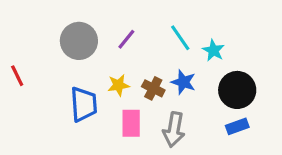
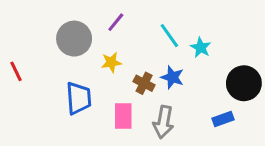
purple line: (126, 39) -> (116, 22), moved
yellow star: (118, 85) -> (111, 62), moved
black circle: (237, 90) -> (244, 83), moved

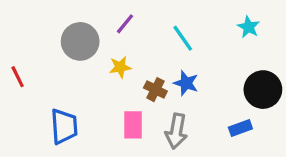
cyan star: (201, 48) -> (248, 27), moved
blue trapezoid: (79, 98) -> (64, 126), moved

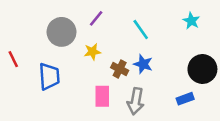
blue trapezoid: (64, 126) -> (49, 76), moved

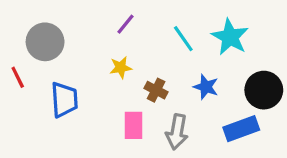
cyan star: (191, 21) -> (230, 37), moved, size x1.6
gray circle: (62, 32) -> (45, 42), moved
blue star: (143, 64) -> (206, 87), moved
blue rectangle: (185, 99) -> (241, 129), size x1.5

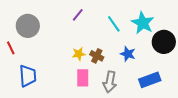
yellow star: (121, 68) -> (79, 54), moved
black circle: (264, 90) -> (164, 42), moved
blue trapezoid: (64, 100) -> (28, 76), moved

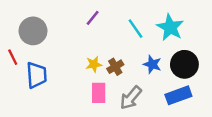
black circle: (164, 42) -> (184, 64), moved
brown cross: (97, 56) -> (115, 67), turned 32
blue trapezoid: (28, 76) -> (37, 75), moved
gray arrow: (110, 82) -> (131, 98), turned 30

